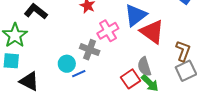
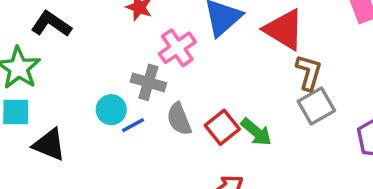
red triangle: (152, 32) -> (284, 30), moved
gray semicircle: (144, 67) -> (179, 119), moved

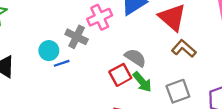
brown L-shape: (309, 72) -> (184, 49), turned -75
gray square: (316, 106) -> (178, 91), moved
gray semicircle: (179, 119) -> (135, 58), moved, turned 135

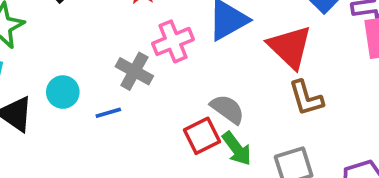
brown L-shape: (184, 49) -> (306, 98), turned -150
cyan circle: (49, 51) -> (63, 92), moved

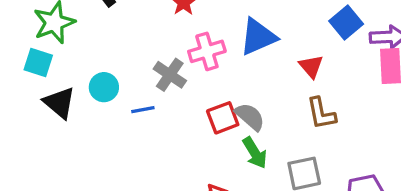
red triangle: (290, 47) -> (311, 66), size x0.6
red square: (202, 136) -> (223, 118), moved

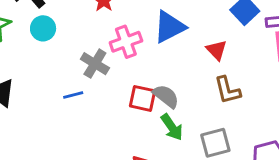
cyan circle: (104, 87) -> (43, 28), moved
red square: (223, 118) -> (143, 98), turned 36

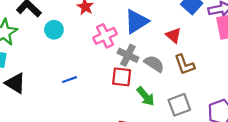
cyan circle: (43, 28) -> (54, 30), moved
gray cross: (95, 64) -> (128, 55), moved
gray semicircle: (166, 96) -> (154, 64), moved

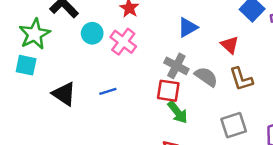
blue triangle: (136, 22) -> (188, 27), size x0.7
pink cross: (105, 36) -> (123, 42), moved, turned -30
black triangle: (15, 83) -> (64, 94), moved
green arrow: (146, 96) -> (178, 112), moved

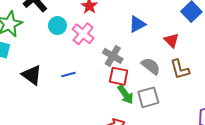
gray cross: (176, 66) -> (113, 56), moved
gray square: (234, 125) -> (148, 97), moved

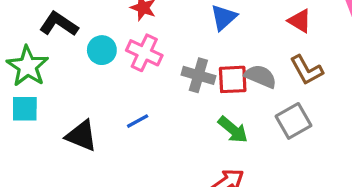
red triangle: (171, 40) -> (300, 21), moved
red square: (119, 76) -> (233, 79), moved
gray square: (148, 97) -> (293, 121), moved

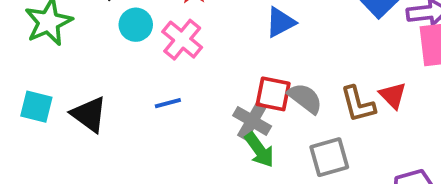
red triangle: (300, 21) -> (393, 95), moved
gray cross: (198, 75) -> (252, 121), moved
cyan square: (25, 109) -> (36, 107), moved
blue line: (138, 121) -> (168, 103), moved

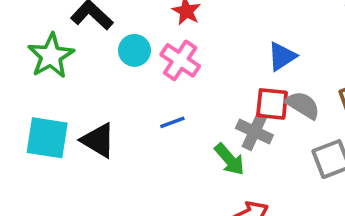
blue triangle: (280, 22) -> (282, 56), moved
cyan square: (36, 107) -> (47, 138), size x1.4
green arrow: (259, 150) -> (230, 159), moved

